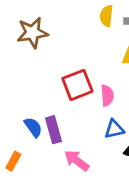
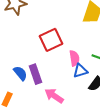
pink semicircle: (107, 95) -> (74, 58), moved

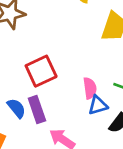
red square: (51, 40) -> (41, 71), moved

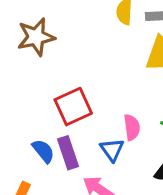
blue triangle: (98, 105) -> (112, 150), moved, turned -50

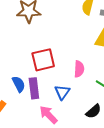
pink semicircle: (132, 127) -> (79, 69), moved

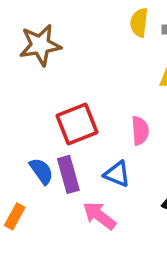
blue triangle: (62, 92) -> (117, 174), turned -35

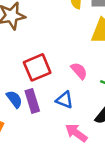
pink semicircle: (140, 131) -> (79, 71), turned -36
pink arrow: (99, 216) -> (76, 133), moved

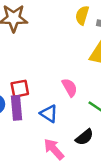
red square: (37, 67) -> (20, 89), moved, size x0.7

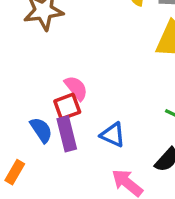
pink semicircle: (70, 87) -> (76, 88), moved

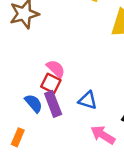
red square: (67, 107) -> (51, 83), turned -36

